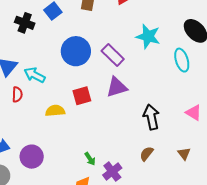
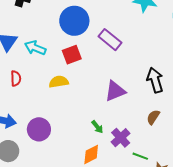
purple rectangle: (113, 55) -> (110, 40), moved
purple triangle: (117, 87) -> (115, 91), moved
red semicircle: (17, 94) -> (16, 78), moved
red square: (82, 96) -> (72, 55), moved

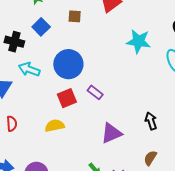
purple rectangle: (110, 40) -> (95, 92), moved, size x0.7
cyan arrow: (35, 48) -> (29, 69), moved
black arrow: (155, 80) -> (151, 121), size x0.7

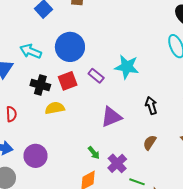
cyan star: (139, 41) -> (127, 67), moved
black cross: (14, 42) -> (40, 85), moved
red semicircle: (12, 124) -> (11, 114), moved

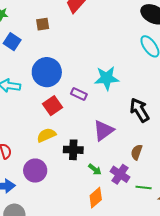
black cross: (40, 85) -> (73, 150), moved
black arrow: (151, 106) -> (139, 110), size x1.4
brown semicircle: (150, 143) -> (137, 152), moved
purple circle: (35, 156) -> (35, 171), moved

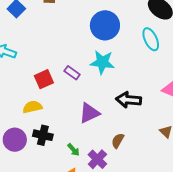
blue circle: (47, 72) -> (105, 25), moved
black arrow: (139, 110) -> (129, 100), turned -65
black cross: (73, 150) -> (43, 135), moved

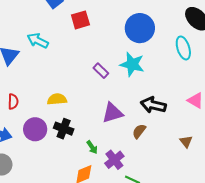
red square: (44, 79) -> (80, 20), moved
brown semicircle: (118, 141) -> (139, 131), moved

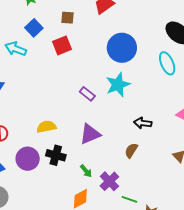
cyan arrow: (38, 41) -> (16, 49), moved
cyan star: (132, 64) -> (118, 85), turned -30
black arrow: (153, 105) -> (143, 123), size x0.7
purple triangle: (113, 113) -> (90, 134), moved

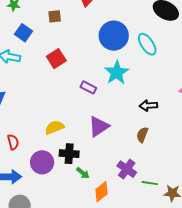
red square: (62, 45) -> (56, 59), moved
cyan ellipse: (167, 63) -> (147, 44), moved
green arrow: (86, 171) -> (83, 173), moved

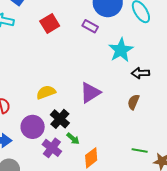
cyan star: (117, 73) -> (121, 50), moved
purple rectangle: (88, 87) -> (90, 26), moved
black cross: (69, 154) -> (60, 119), turned 36
purple cross: (127, 169) -> (52, 148), moved

